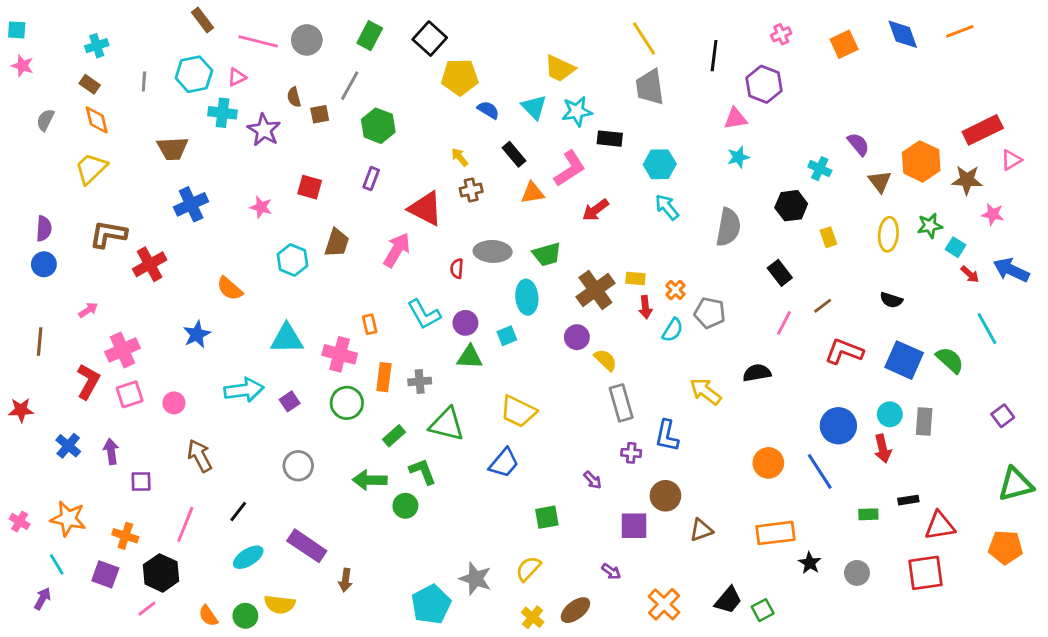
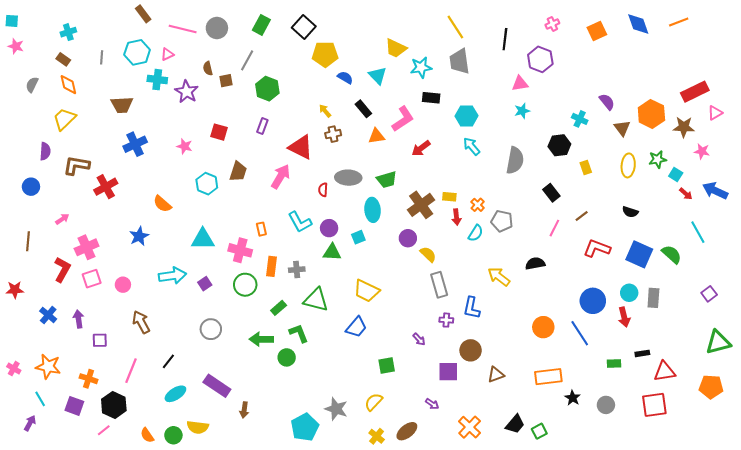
cyan star: (577, 111) -> (421, 67), moved
purple semicircle: (44, 229) -> (45, 151), moved

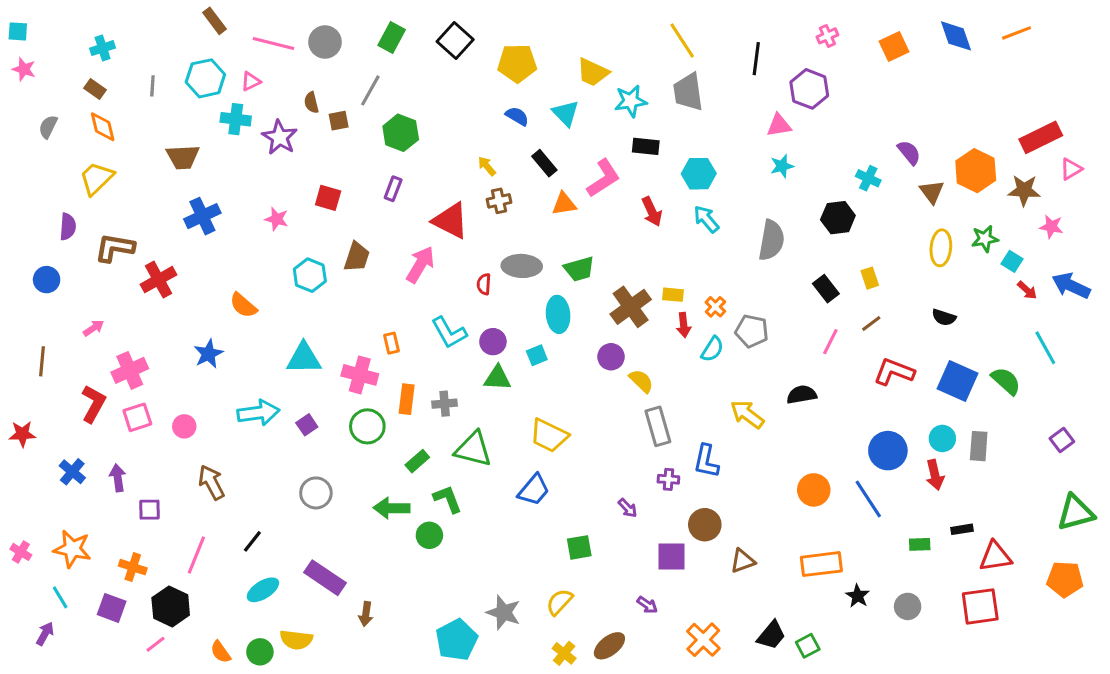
yellow pentagon: (325, 54) -> (517, 63), moved
red arrow: (421, 148) -> (652, 211), moved, turned -78
yellow rectangle: (586, 167) -> (870, 278), moved

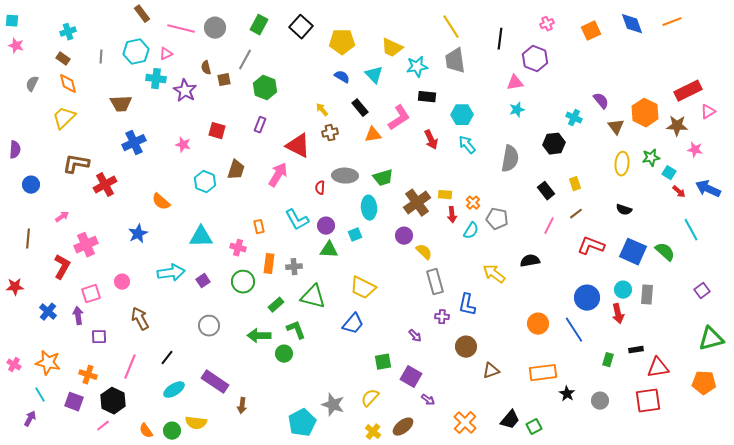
purple semicircle: (68, 227) -> (15, 150), moved
pink cross: (360, 375) -> (238, 248), size x0.7
pink square: (137, 417) -> (91, 294), moved
green rectangle: (920, 544) -> (608, 360), turned -72
purple square: (672, 557) -> (411, 377), moved, turned 30

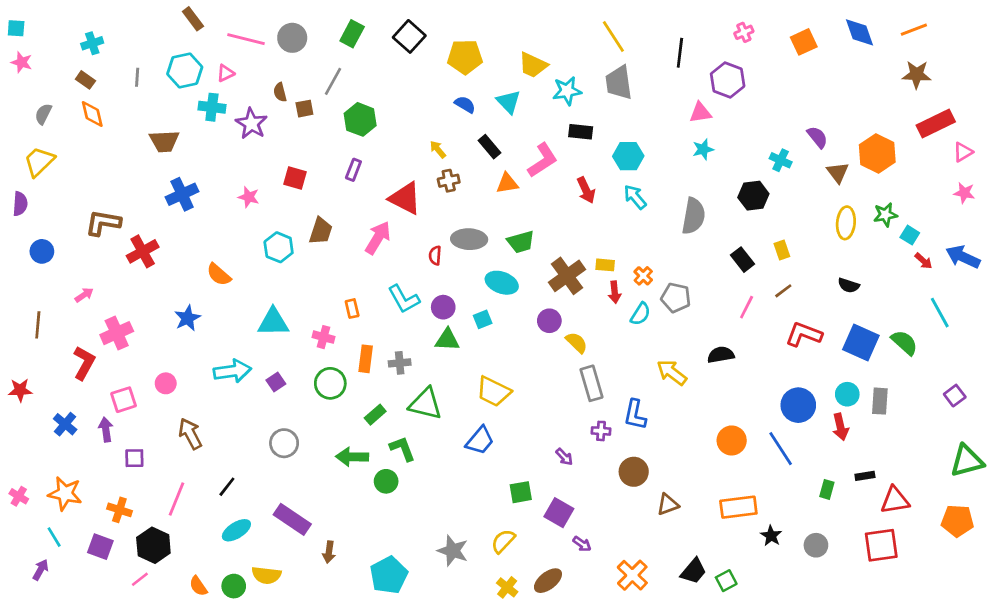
yellow trapezoid: (64, 118) -> (39, 162), moved
brown star: (677, 126) -> (917, 75), moved
pink star: (695, 150) -> (964, 193), moved
cyan ellipse: (369, 208) -> (502, 283), turned -65
cyan pentagon: (302, 423) -> (389, 575), moved

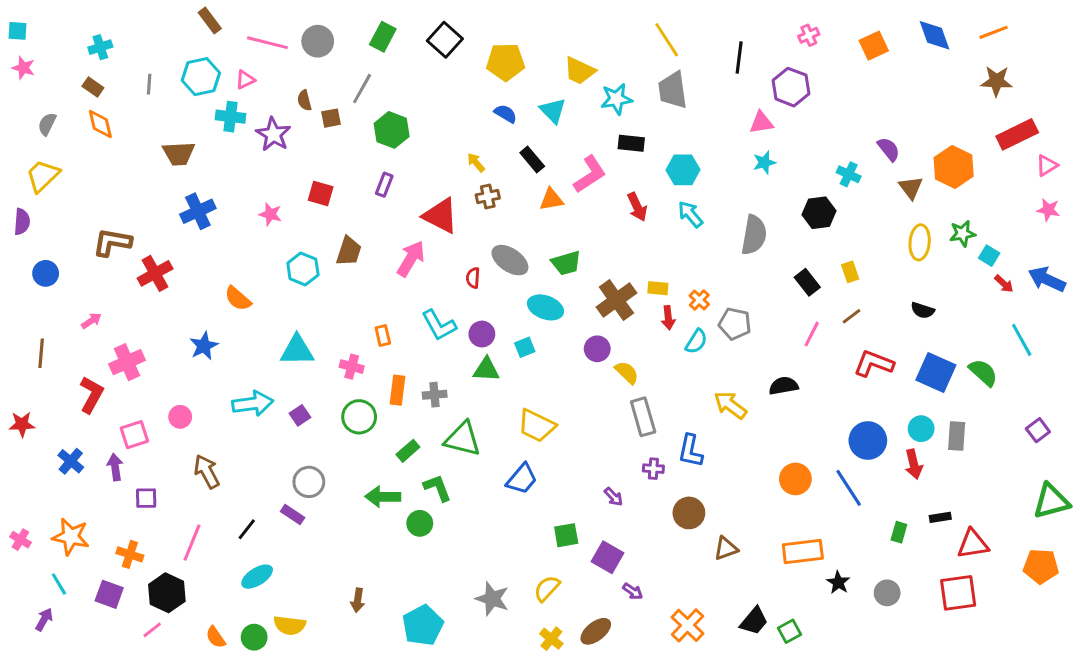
gray ellipse: (469, 239) -> (510, 260), turned 32
purple rectangle: (292, 519) -> (293, 514), moved, size x0.6

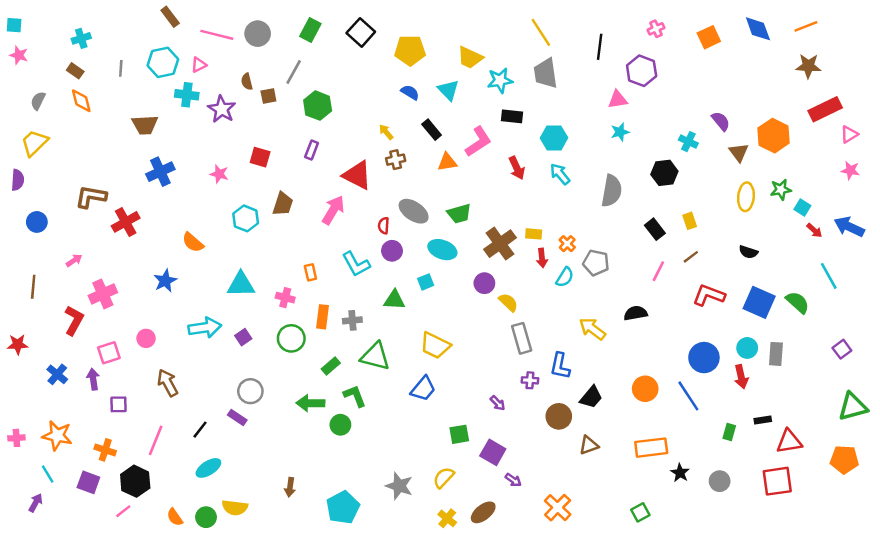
purple circle: (482, 334) -> (392, 251), moved
pink cross: (20, 540) -> (16, 438), turned -35
black trapezoid: (754, 621) -> (591, 397), moved

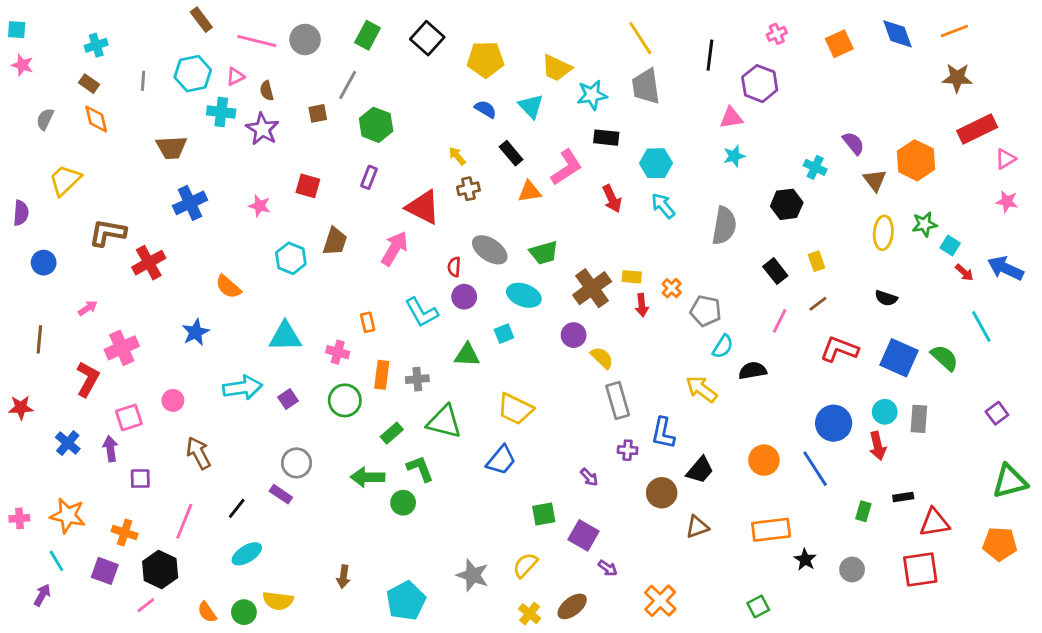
brown semicircle: (247, 82) -> (267, 91), moved
yellow trapezoid: (34, 143) -> (65, 180), moved
cyan semicircle: (565, 277) -> (723, 346), moved

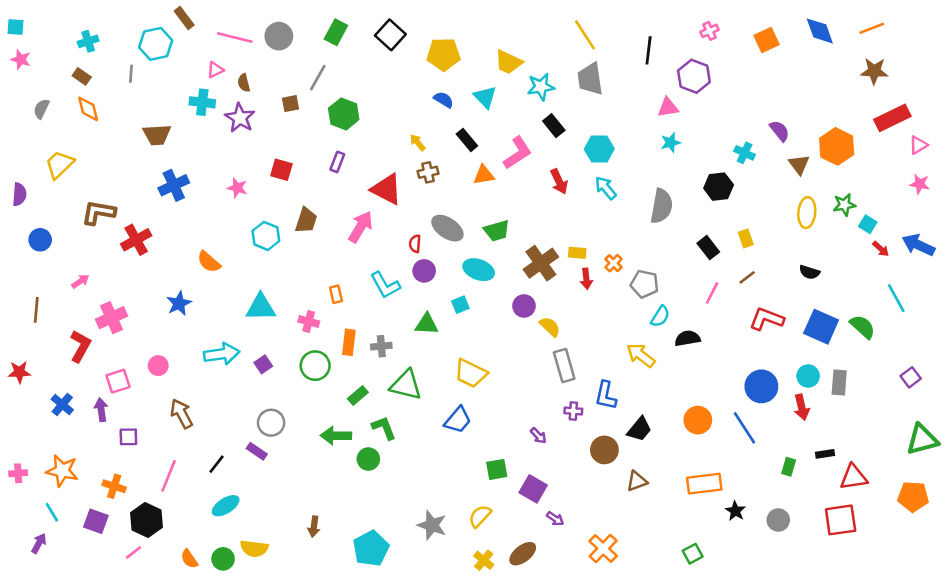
cyan hexagon: (193, 74) -> (156, 44), moved
black rectangle: (606, 138) -> (554, 126), turned 45

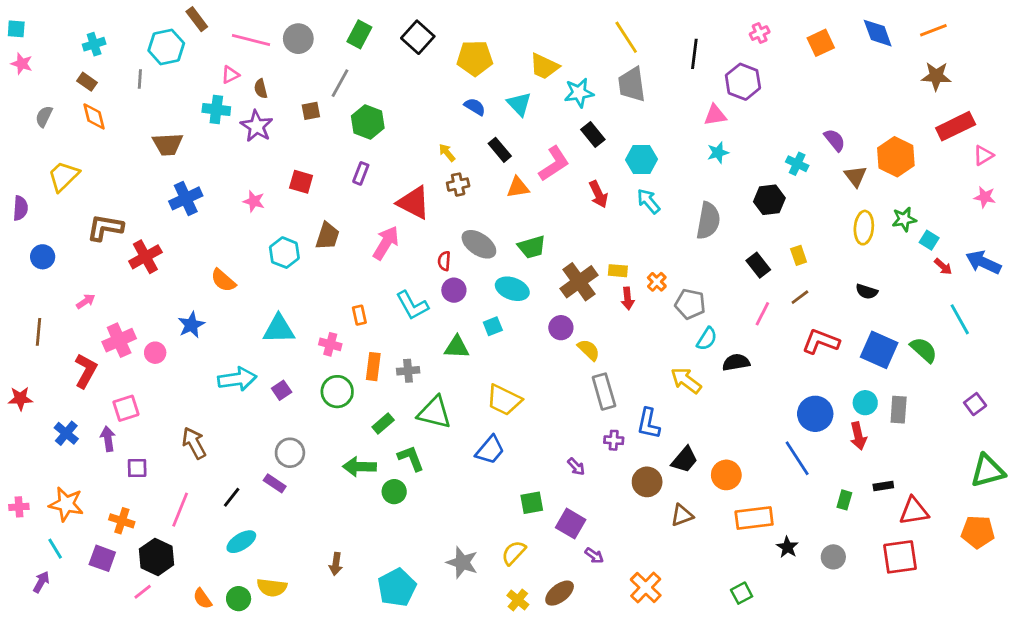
pink circle: (158, 366) -> (155, 353), moved
orange circle: (698, 420) -> (726, 475), moved

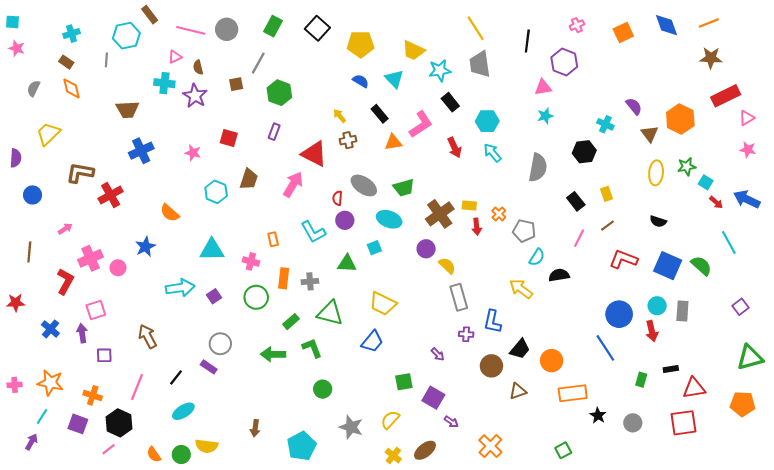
green circle: (394, 492) -> (323, 389), moved
cyan line: (55, 549) -> (42, 417), turned 63

